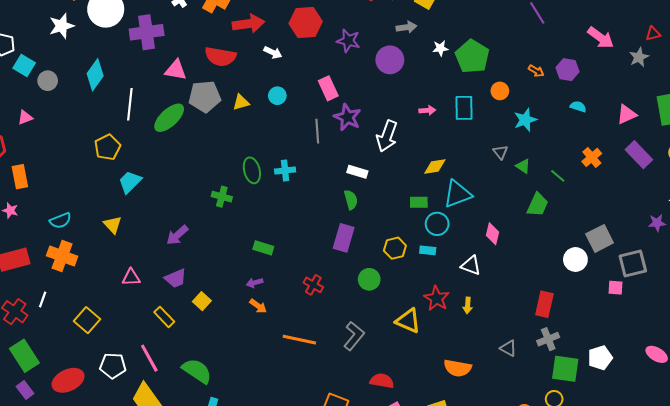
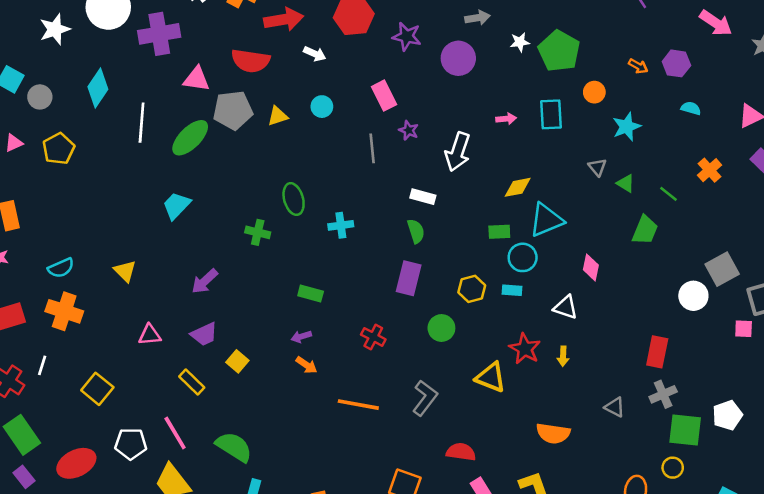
purple star: (347, 117) -> (409, 130), size x0.6
yellow pentagon: (107, 147) -> (59, 149), moved
cyan cross: (285, 170) -> (341, 225), moved
cyan trapezoid: (130, 182) -> (176, 206), moved

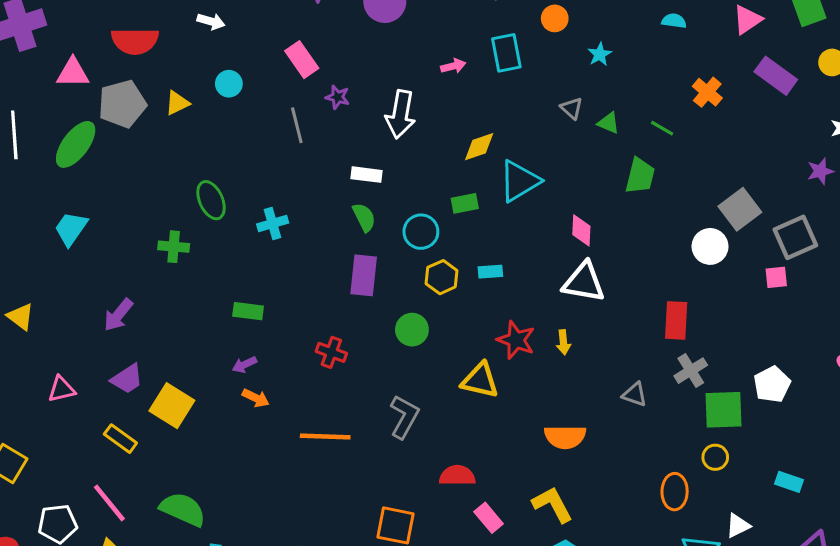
cyan star: (627, 127) -> (600, 54), size x0.7
cyan circle: (523, 257) -> (421, 232), moved
white triangle: (566, 307) -> (584, 282), moved, size x1.4
yellow square: (237, 361) -> (172, 406), size x1.6

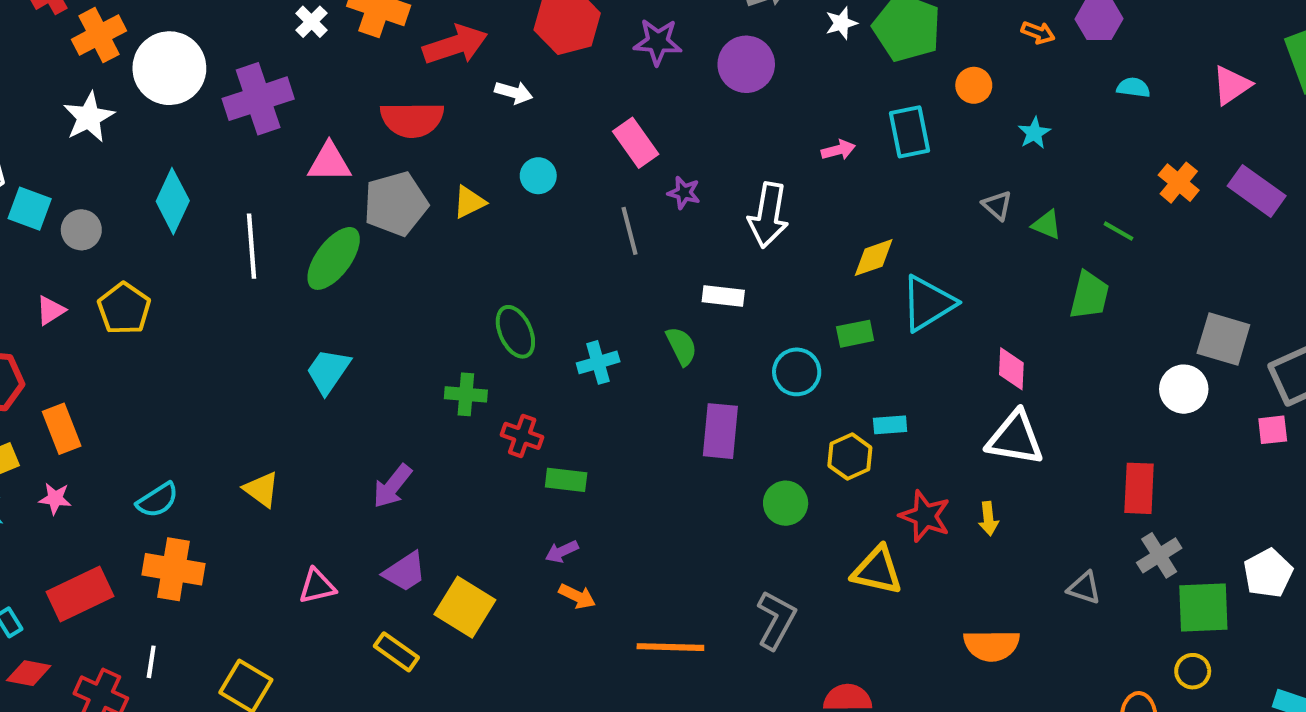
purple rectangle: (776, 76) -> (1257, 191), moved
gray square: (740, 209) -> (1223, 339), turned -36
green semicircle: (364, 217) -> (681, 346), moved
yellow hexagon: (442, 277) -> (850, 457), moved
red cross: (331, 352) -> (522, 436), moved

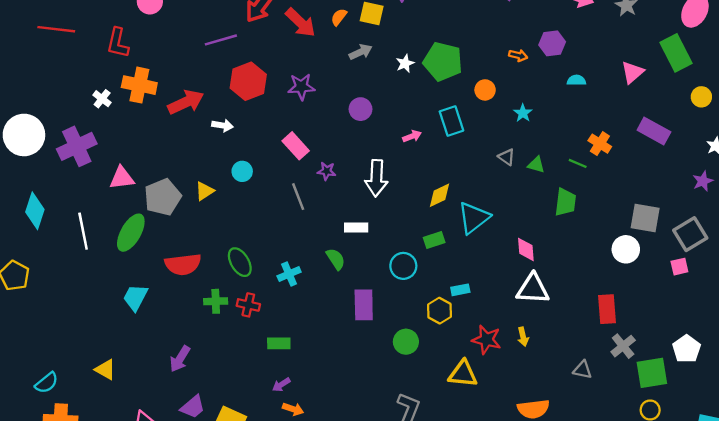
purple circle: (746, 64) -> (360, 109), moved, size x0.7
red semicircle: (412, 119) -> (183, 264), moved
orange cross: (1179, 183) -> (600, 144), moved
red cross: (522, 436) -> (248, 305), moved

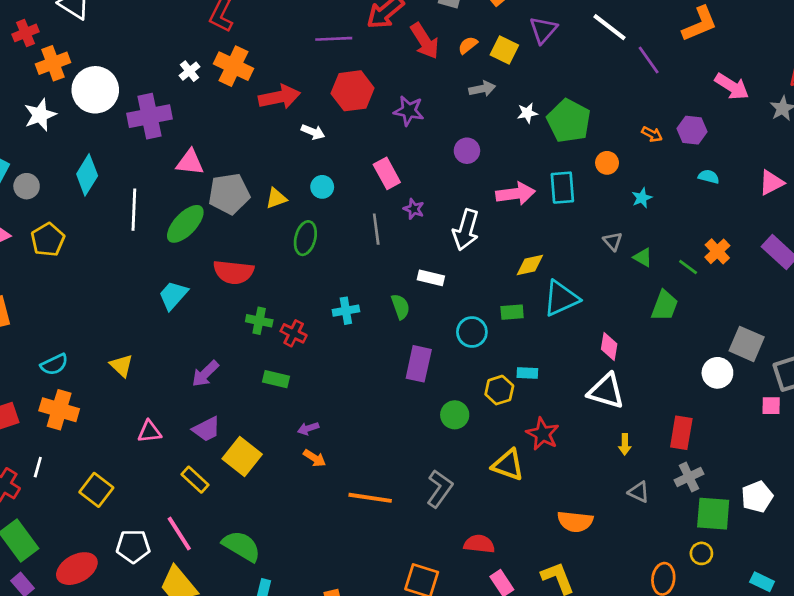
pink arrow: (412, 136) -> (516, 194), size x1.8
green ellipse: (240, 262) -> (305, 238), moved, turned 32
yellow arrow: (523, 337) -> (625, 444), moved
green rectangle: (279, 343) -> (276, 379), moved

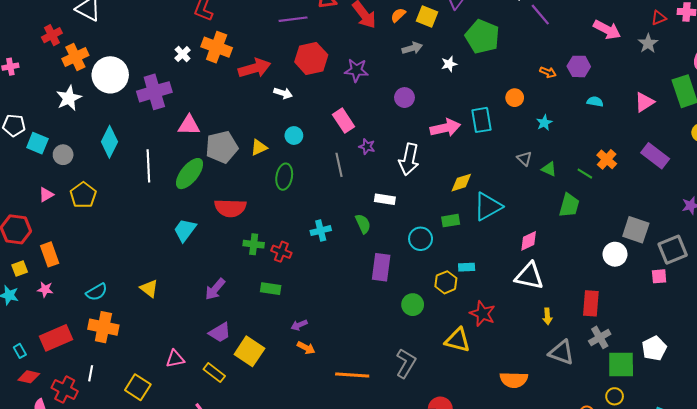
green pentagon: (569, 121) -> (482, 37), moved
pink diamond: (609, 347) -> (529, 241), turned 60
pink triangle: (149, 432) -> (175, 359), moved
gray triangle: (639, 492) -> (561, 352), size x1.5

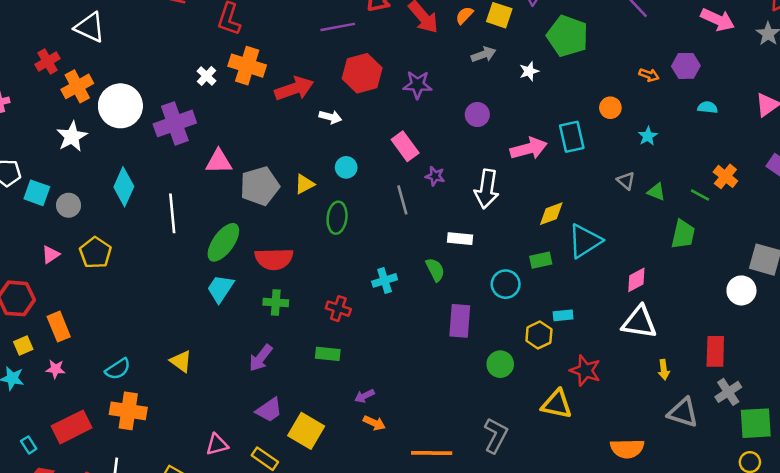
green ellipse: (190, 174) -> (223, 242), moved
green cross: (254, 244) -> (276, 302), moved

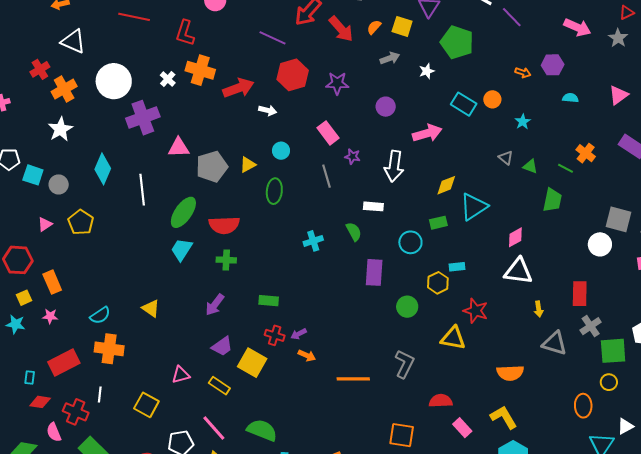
purple line: (338, 27) -> (272, 38), turned 36
white circle: (120, 106) -> (114, 81), moved
cyan rectangle: (572, 137) -> (464, 104), moved, turned -45
red cross: (338, 309) -> (275, 335), moved
cyan rectangle: (29, 445) -> (30, 377), turned 40

